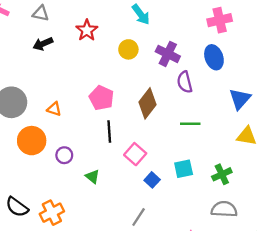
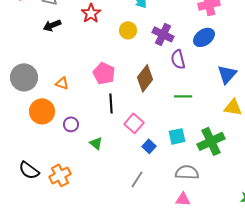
blue ellipse: (214, 57) -> (204, 37), turned 75
green cross: (222, 174) -> (211, 141), size x1.5
gray semicircle: (224, 209) -> (187, 172), moved

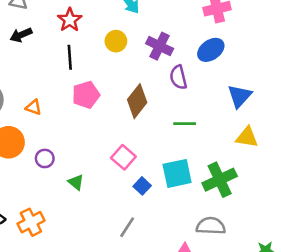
pink pentagon: (104, 73) -> (86, 95), turned 30
black line: (111, 103) -> (70, 57), moved
cyan square: (177, 136) -> (177, 173), size x1.4
gray semicircle: (187, 172) -> (211, 226), moved

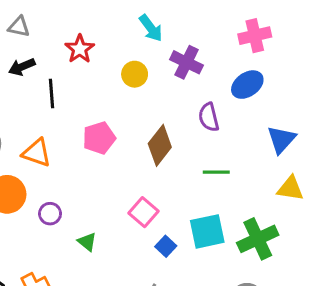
purple cross: (160, 46) -> (187, 62), moved
black line: (70, 57) -> (52, 93), moved
orange triangle: (33, 107) -> (37, 153), size x1.5

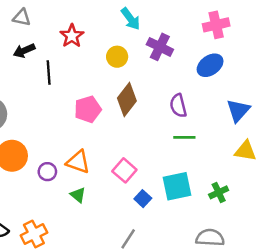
purple semicircle: (209, 117) -> (178, 106), moved
brown diamond: (160, 145) -> (127, 99), moved
orange triangle: (37, 153) -> (78, 162), moved
green cross: (258, 239) -> (219, 192), size x0.6

